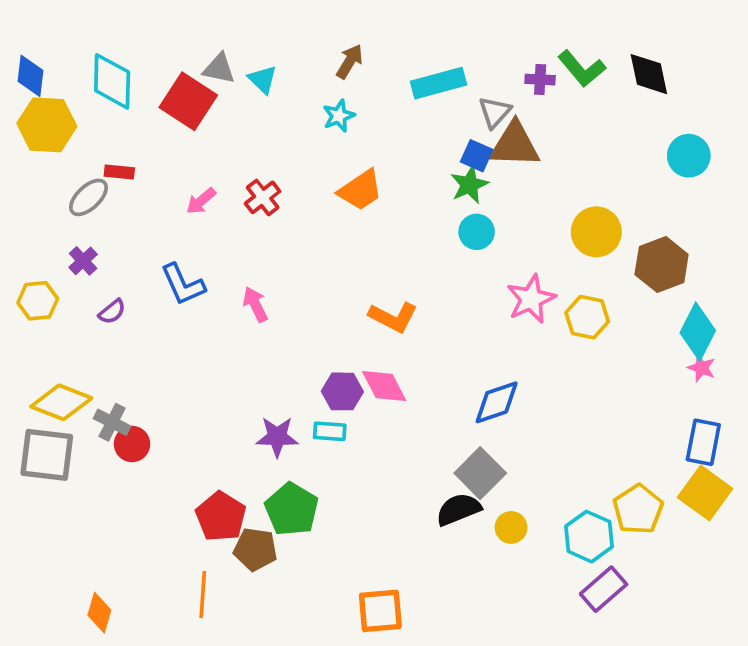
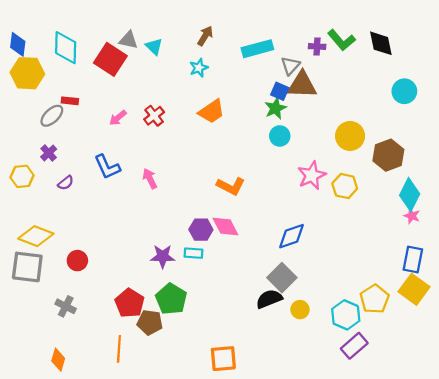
gray cross: (112, 422) -> (66, 306), moved

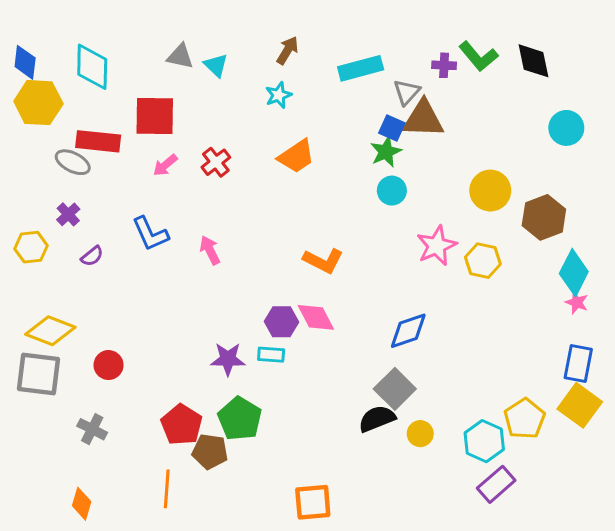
red square: (110, 59) -> (155, 116), moved, turned -32
red rectangle: (70, 101) -> (98, 141), size x1.8
gray ellipse: (52, 116) -> (73, 162), turned 70

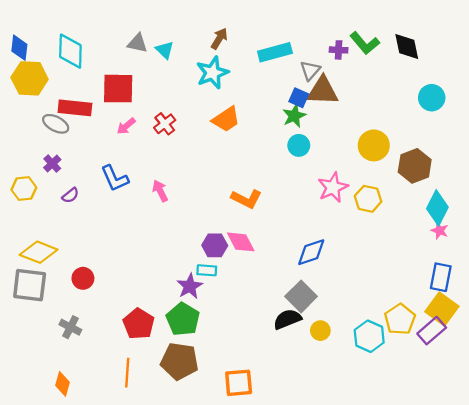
cyan star: (279, 95) -> (212, 73), size x1.6
purple star: (228, 359) -> (190, 286), moved, turned -30
brown pentagon: (210, 452) -> (179, 361), moved, size x1.4
purple rectangle: (496, 484) -> (432, 331), moved

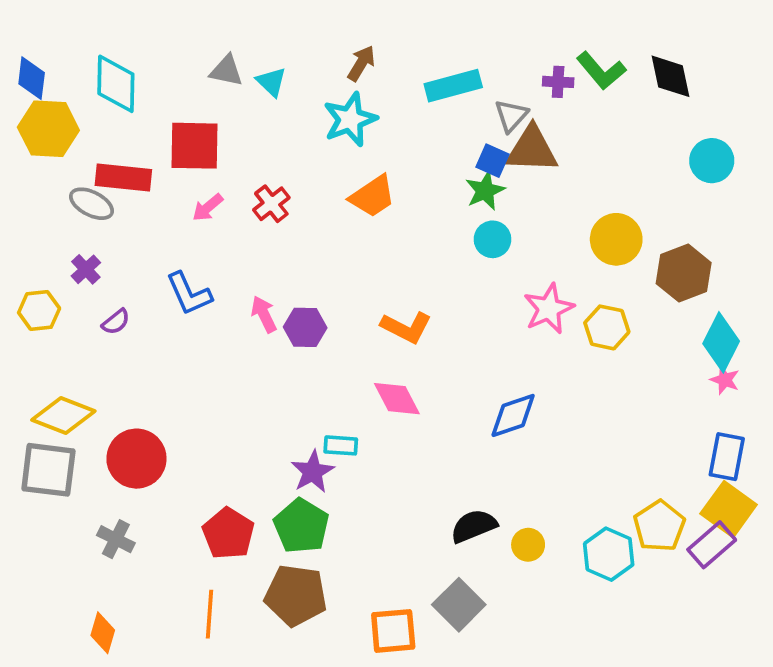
purple hexagon: (215, 245) -> (305, 327), moved
red circle: (83, 278) -> (136, 459), size x1.6
gray square: (301, 296) -> (459, 605), moved

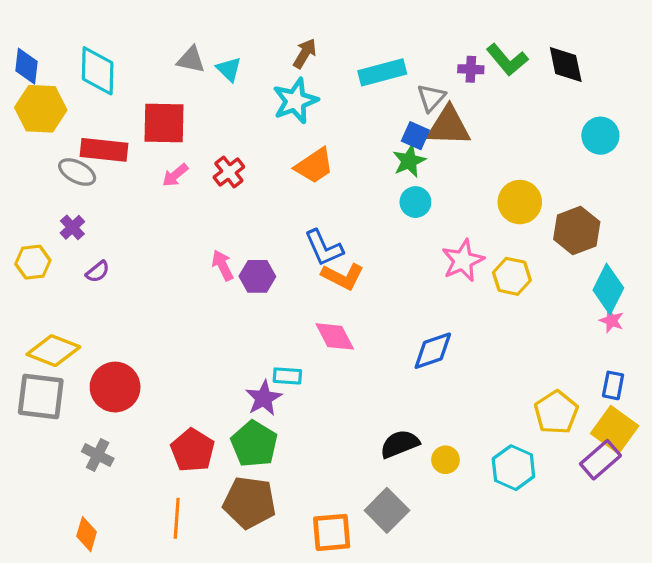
blue L-shape: (189, 294) -> (324, 248), moved
blue rectangle: (727, 457) -> (613, 385), size x0.7
yellow pentagon: (659, 526) -> (556, 412), moved

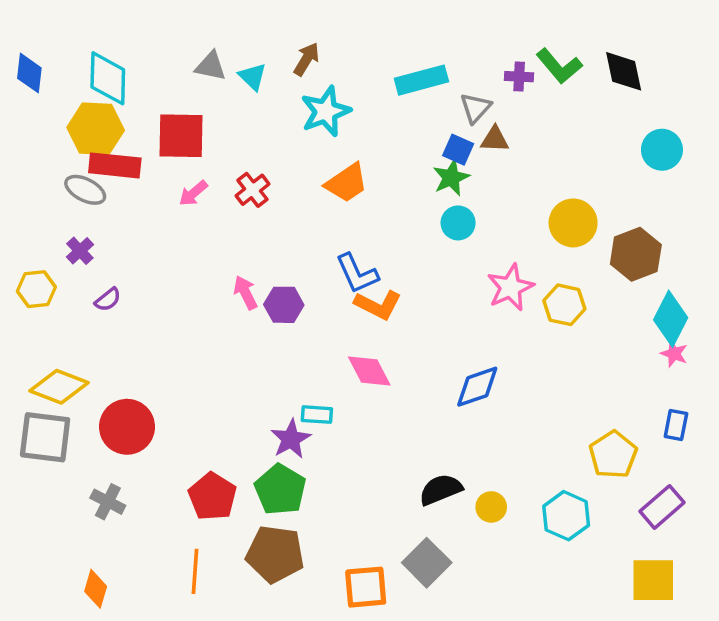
brown arrow: (305, 53) -> (306, 59), moved
yellow hexagon: (41, 109) -> (96, 129), moved
brown triangle: (449, 126) -> (495, 139), size x0.6
yellow square: (615, 430) -> (653, 580), moved, turned -36

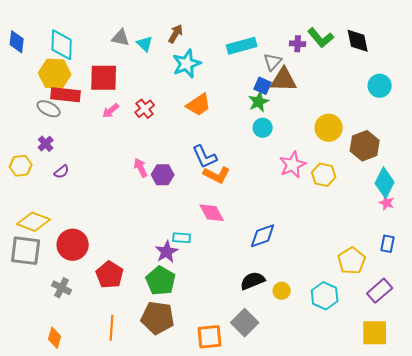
brown triangle: (495, 139) -> (284, 80), size x1.6
blue diamond: (477, 387) -> (263, 236), moved
red pentagon: (212, 497) -> (110, 275), moved

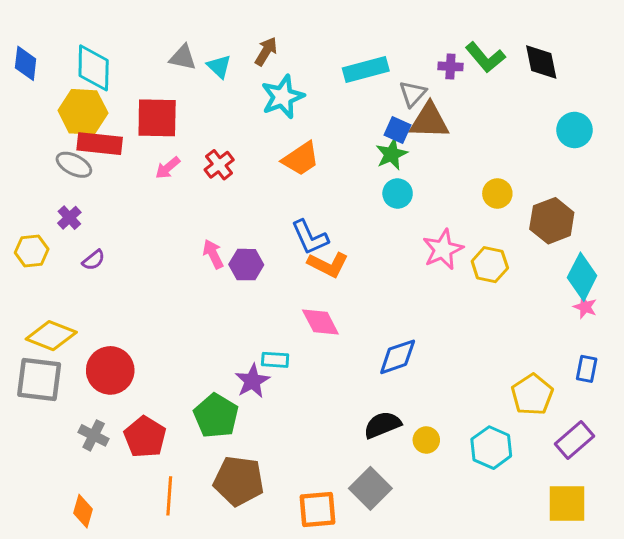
yellow circle: (329, 128) -> (497, 193), size x0.7
red pentagon: (110, 275) -> (145, 437), moved
green pentagon: (161, 281) -> (216, 416), moved

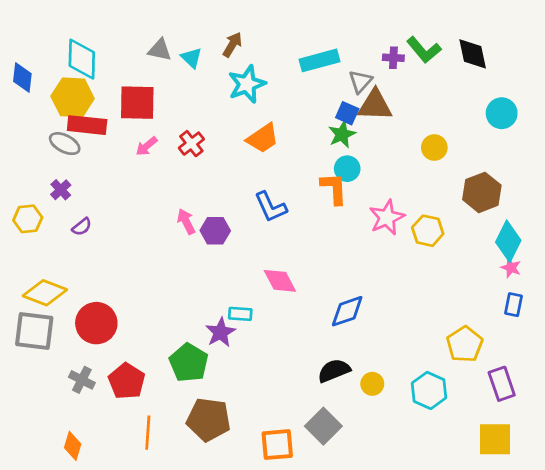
blue diamond: (26, 63) -> (22, 78), moved
yellow circle: (497, 193) -> (434, 148), moved
orange L-shape: (328, 265) -> (334, 188), moved, turned -120
blue rectangle: (587, 369) -> (514, 305), moved
purple rectangle: (574, 440) -> (502, 384), turned -68

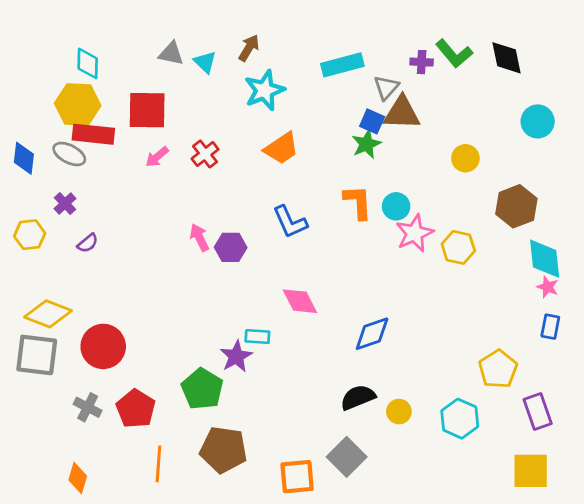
cyan diamond: (82, 59) -> (88, 63), size x0.7
blue diamond: (22, 78) -> (24, 158), moved
cyan circle: (347, 169) -> (396, 206), moved
cyan diamond: (508, 241) -> (545, 259), turned -33

